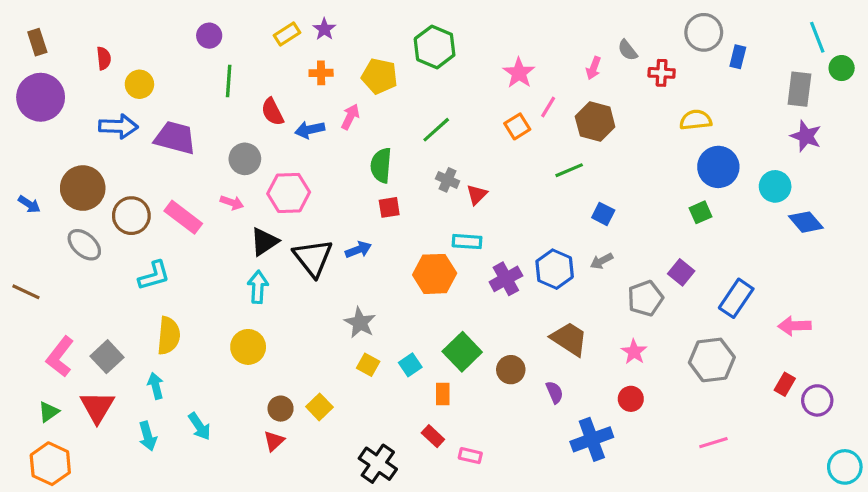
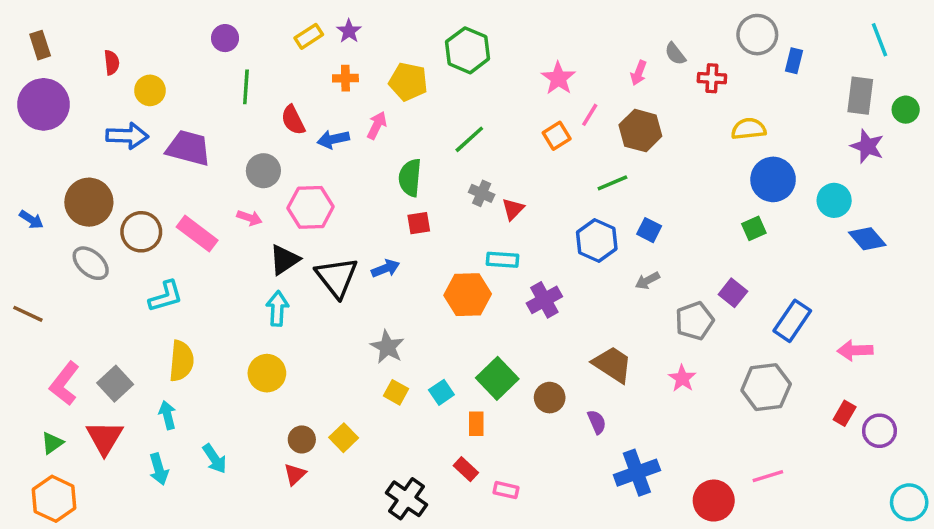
green circle: (842, 68) -> (906, 110), moved
blue hexagon: (555, 269) -> (597, 241), moved
red circle: (631, 399) -> (714, 501), moved, size x1.5

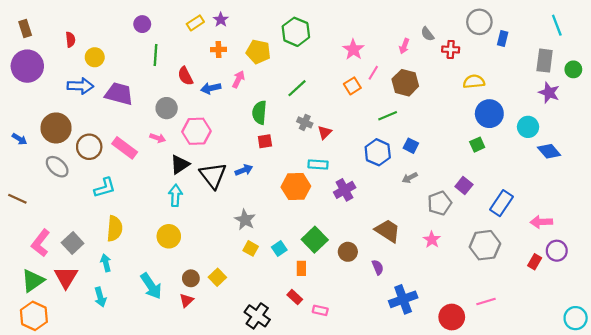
purple circle: (879, 431) -> (557, 251), moved
green triangle: (52, 443) -> (33, 281), size x1.6
cyan arrow: (215, 459) -> (151, 286), moved, size x1.4

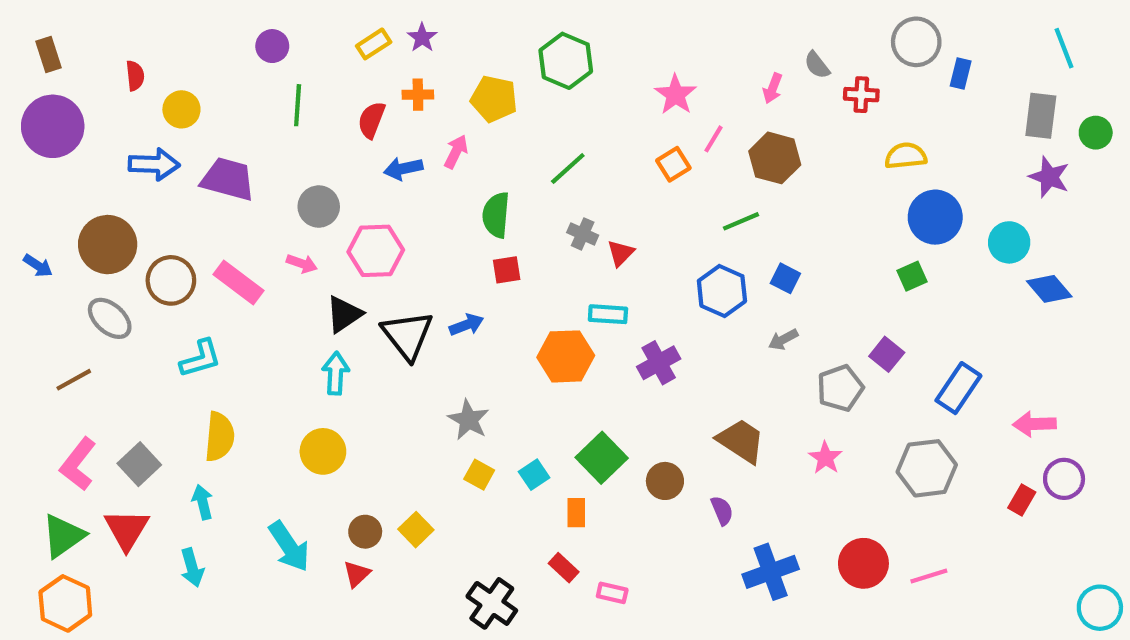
red semicircle: (185, 76) -> (371, 120), moved, turned 48
brown line: (17, 199) -> (74, 380), moved, turned -54
red circle: (452, 317) -> (863, 563), moved

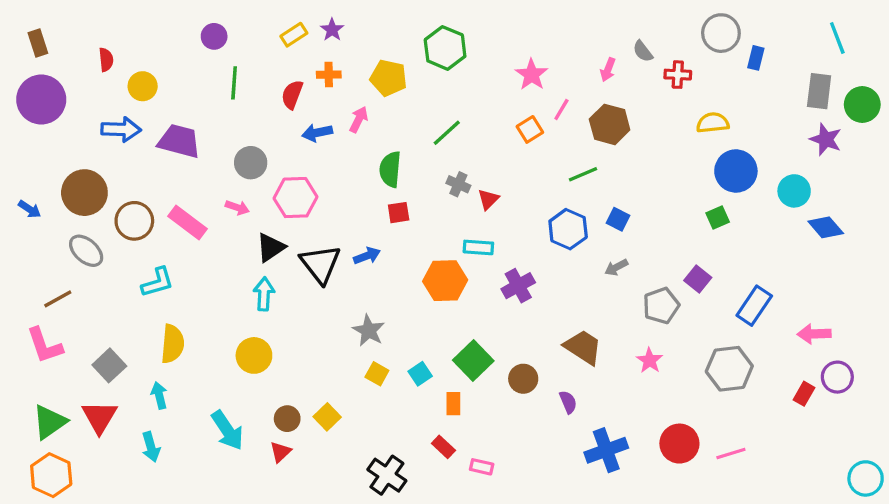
green circle: (1096, 133) -> (862, 104), size x1.4
pink L-shape: (78, 464) -> (45, 345), moved, turned -57

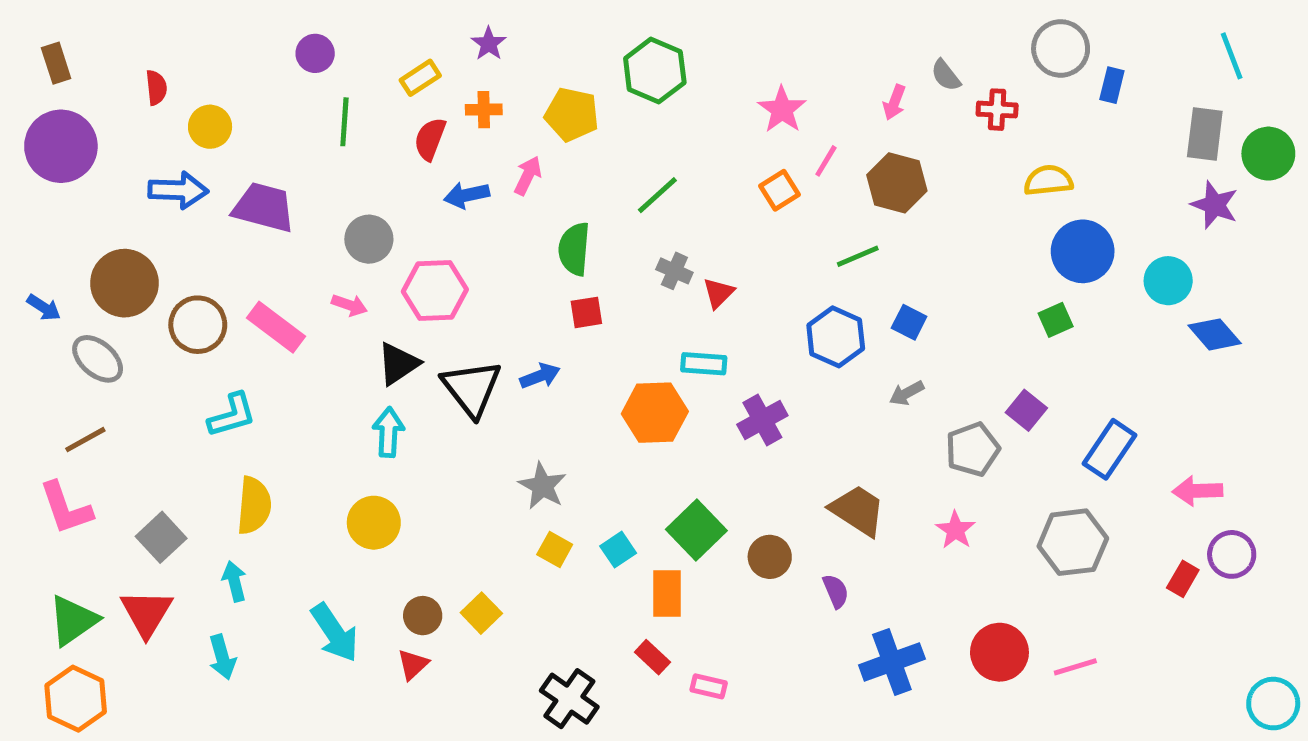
yellow rectangle: (294, 35) -> (420, 78), moved
gray ellipse: (86, 251) -> (98, 359), moved
orange rectangle: (453, 404) -> (667, 594), size x1.4

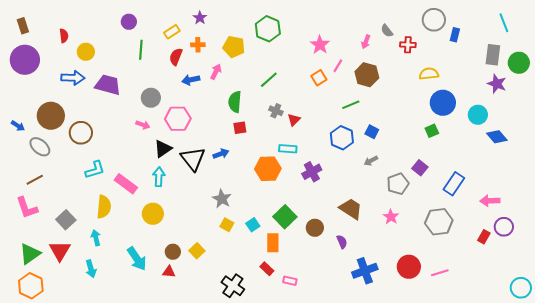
pink rectangle: (276, 327) -> (126, 184), moved
red triangle: (413, 664) -> (169, 272), turned 48

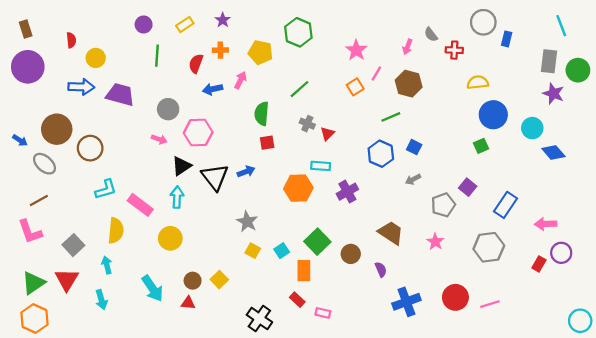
yellow rectangle: (172, 32) -> (185, 24), moved

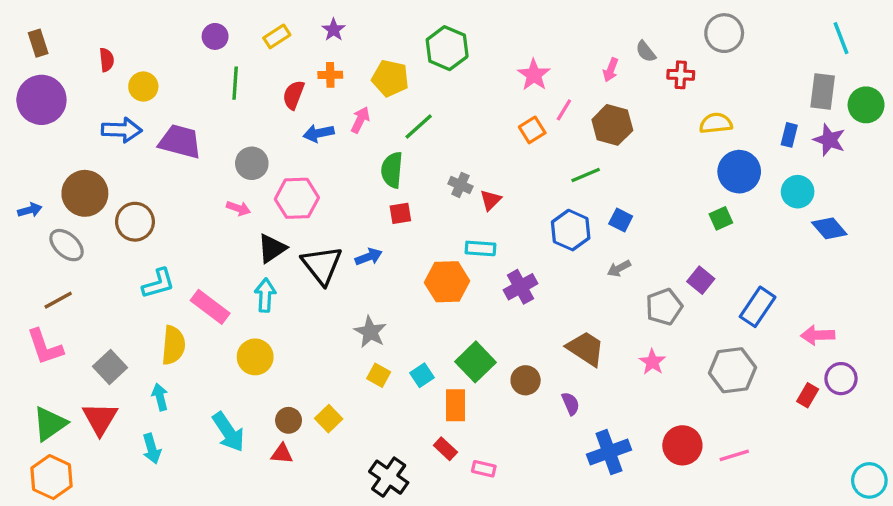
blue rectangle: (507, 39) -> (789, 135), moved
green line: (300, 89) -> (419, 127), moved
blue arrow: (20, 140) -> (30, 210), turned -48

